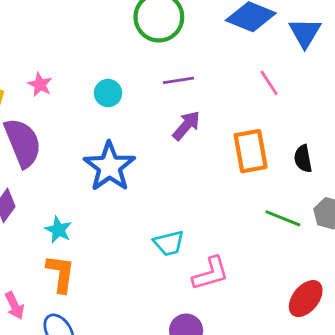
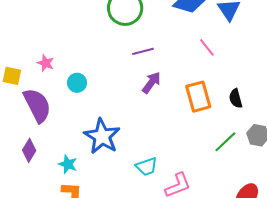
cyan circle: (108, 93) -> (77, 83), moved
blue star: (109, 167) -> (102, 136), moved
green line: (283, 218) -> (225, 142), turned -60

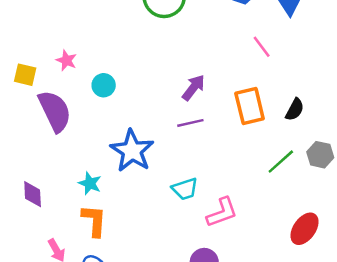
purple line: (143, 51) -> (190, 123), moved
black semicircle: (236, 98) -> (295, 110), turned -138
purple diamond: (29, 150) -> (33, 194), moved, turned -35

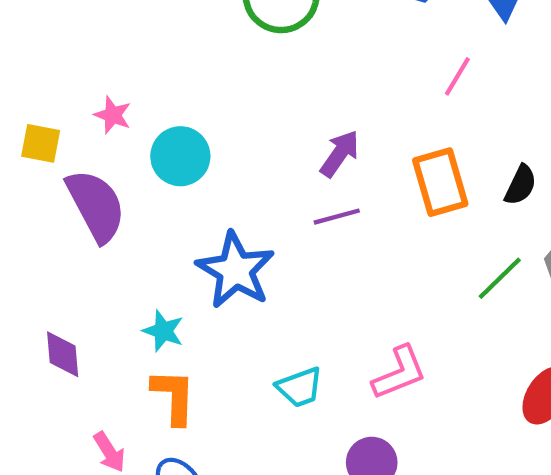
pink line: (262, 47) -> (457, 76), turned 70
cyan circle: (104, 85) -> (180, 156), size x1.4
cyan trapezoid: (185, 189) -> (300, 387), moved

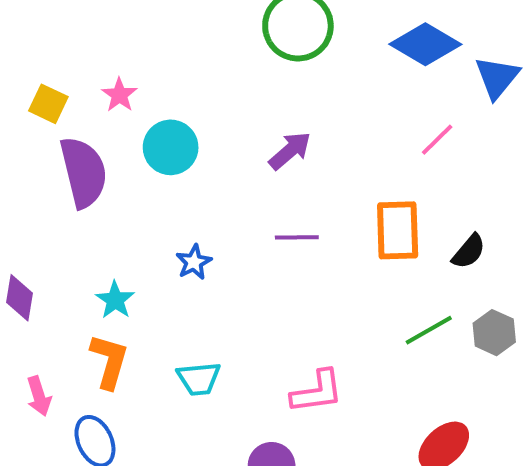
purple arrow: (340, 154) -> (290, 151), moved
blue star: (236, 270) -> (194, 262), size x0.5
cyan trapezoid: (300, 387) -> (199, 379), moved

